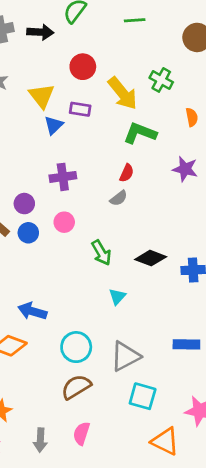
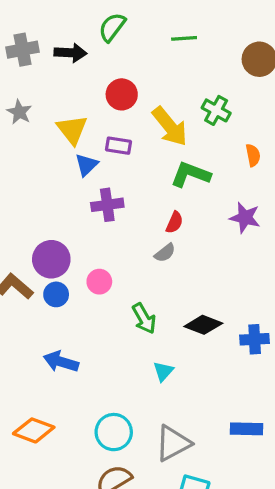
purple cross: (63, 177) -> (107, 205), moved
purple circle: (24, 204) -> (51, 259), size x1.5
blue arrow: (32, 311) -> (61, 362), moved

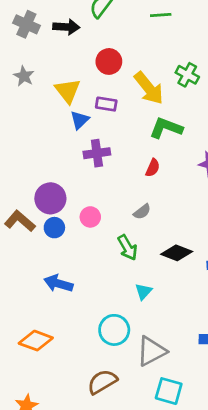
gray cross: (22, 50) -> (26, 24), turned 35
gray semicircle: (165, 253) -> (142, 212), moved
cyan circle: (114, 432) -> (114, 330), moved

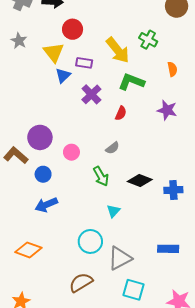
red circle: (109, 61) -> (73, 29), moved
purple cross: (97, 153) -> (91, 94), moved, turned -36
blue circle: (54, 228) -> (43, 174), moved
blue arrow: (58, 283) -> (46, 205), turned -40

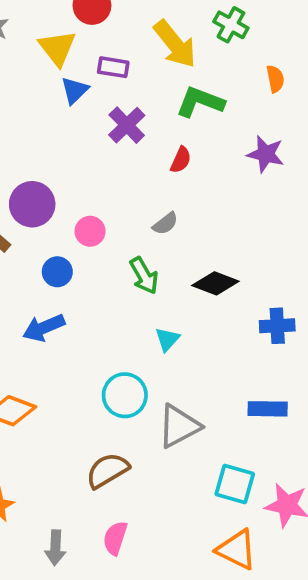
blue circle: (43, 174) -> (57, 272), moved
blue cross: (173, 190) -> (277, 326), moved
cyan square: (133, 290) -> (235, 484), moved

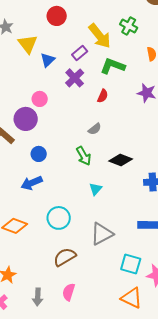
yellow triangle: (57, 48) -> (28, 44), moved
purple rectangle: (113, 67) -> (80, 53), moved, turned -49
pink circle: (90, 231) -> (40, 99), moved
cyan circle: (125, 395) -> (59, 218), moved

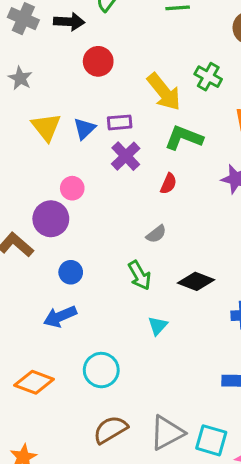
yellow triangle: (28, 44) -> (46, 127), moved
purple rectangle: (80, 53) -> (120, 122), moved, turned 35
gray triangle: (102, 234) -> (167, 433), moved

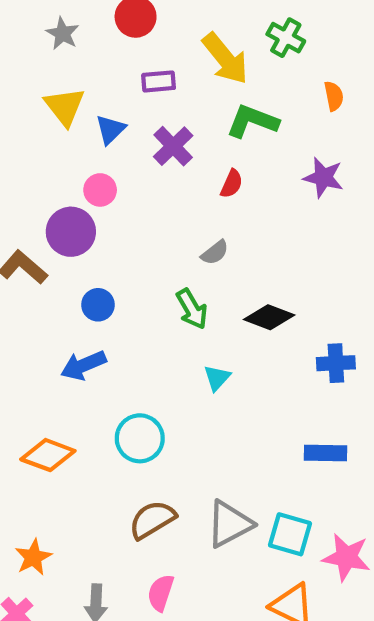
gray star: (20, 78) -> (63, 33), moved
purple rectangle: (120, 122) -> (159, 81), moved
blue triangle: (84, 129) -> (111, 129), moved

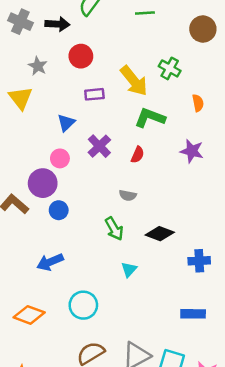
yellow triangle: (65, 107) -> (20, 98), moved
purple cross: (173, 146) -> (99, 146), moved
gray semicircle: (215, 253) -> (128, 195), turned 49
blue circle: (98, 305) -> (59, 210), moved

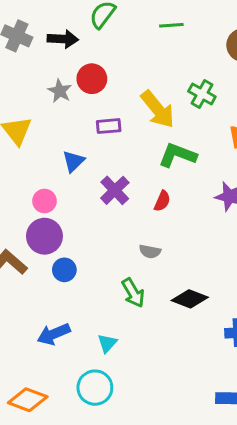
gray star: (38, 66) -> (60, 91), moved
pink circle: (60, 158) -> (44, 201), moved
cyan triangle: (129, 269) -> (107, 343), moved

